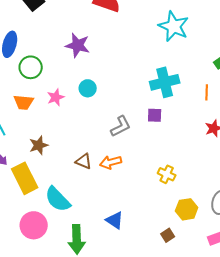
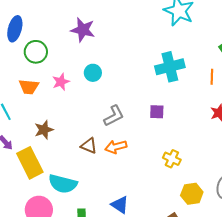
purple square: (155, 115) -> (157, 112), moved
gray L-shape: (121, 126) -> (114, 116), moved
cyan semicircle: (58, 199) -> (63, 184), turned -32

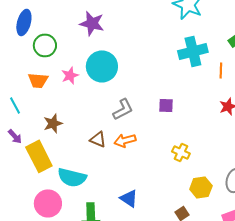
cyan cross: (170, 67) -> (193, 51), moved
cyan circle: (93, 73) -> (102, 66), size x1.8

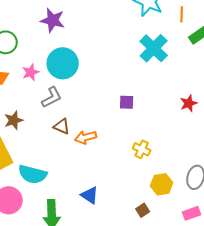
cyan cross: (193, 51) -> (154, 48), turned -32
orange line: (221, 70) -> (182, 14), moved
gray L-shape: (123, 109) -> (52, 97), moved
brown triangle: (98, 139) -> (62, 126), moved

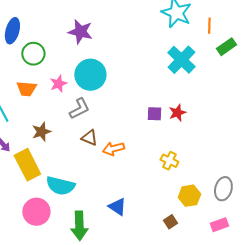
red star: (189, 103) -> (177, 113), moved

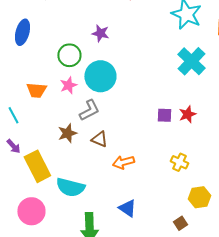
purple star: (80, 32) -> (100, 33), moved, size x0.7
green circle: (33, 54) -> (69, 55), moved
brown star: (41, 132) -> (67, 133), moved
orange arrow: (113, 149) -> (123, 162), moved
pink circle: (36, 212) -> (31, 211), moved

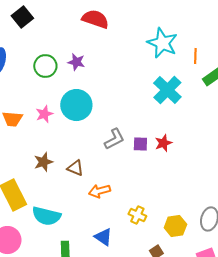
green circle: (69, 55) -> (45, 66), moved
gray L-shape: (89, 110) -> (114, 139), moved
yellow cross: (179, 162) -> (137, 215), moved

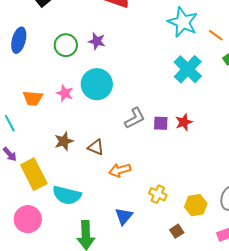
orange line: (195, 56) -> (216, 35), turned -56
pink star: (44, 114) -> (65, 93), turned -30
blue triangle: (103, 237) -> (124, 216), turned 36

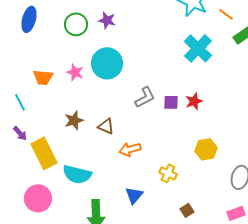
yellow hexagon: (196, 205) -> (206, 149), moved

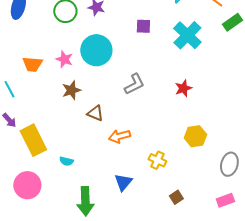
purple square: (171, 102) -> (143, 26), moved
brown star: (74, 120) -> (71, 90), moved
cyan semicircle: (77, 174) -> (66, 161), size x0.5

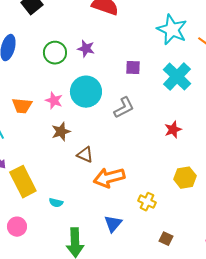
gray L-shape: (134, 84) -> (124, 108), moved
orange arrow: (119, 136) -> (109, 178), size x1.4
pink circle: (27, 185) -> (17, 227), size x0.7
brown square: (176, 197) -> (166, 239), turned -32

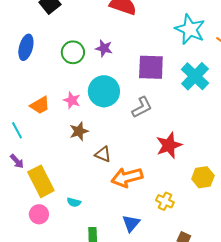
purple square: (133, 68) -> (151, 67), size x1.8
orange trapezoid: (22, 106) -> (40, 105), turned -35
red star: (173, 130) -> (169, 145), moved, size x1.5
pink circle: (17, 227) -> (39, 214), moved

